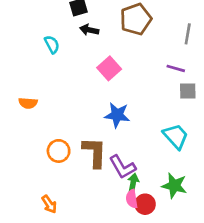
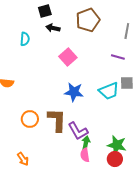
cyan semicircle: (52, 44) -> (25, 39), turned 32
gray square: (188, 91) -> (127, 83), moved
cyan trapezoid: (176, 136) -> (109, 91), moved, turned 110
red circle: (145, 204) -> (115, 159), moved

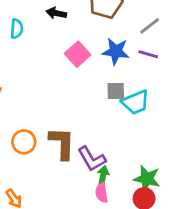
gray line: (127, 31) -> (150, 26), moved, turned 42
gray square: (127, 83) -> (116, 91), moved
blue star: (74, 92) -> (116, 51), moved

